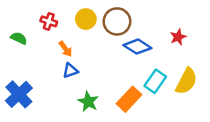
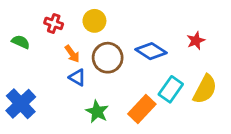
brown circle: (117, 21) -> (108, 58), moved
blue triangle: (70, 70) -> (77, 77), turned 49

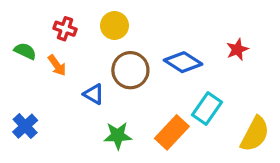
orange arrow: (72, 54) -> (57, 65), moved
yellow semicircle: (205, 89) -> (255, 134), moved
blue cross: (21, 104) -> (25, 126), size x0.7
green star: (97, 112) -> (118, 136), turned -30

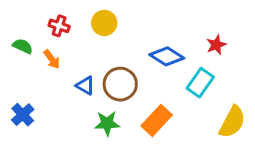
brown circle: (130, 70) -> (120, 84), moved
cyan rectangle: (207, 108) -> (200, 83), moved

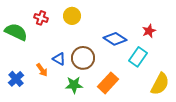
green semicircle: (23, 46) -> (16, 32), size x1.6
orange arrow: (52, 59) -> (42, 70), moved

